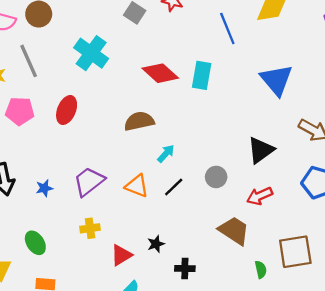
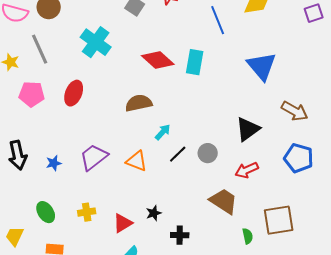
black line: (174, 187) -> (178, 154), moved
yellow cross: (90, 228) -> (87, 212), moved

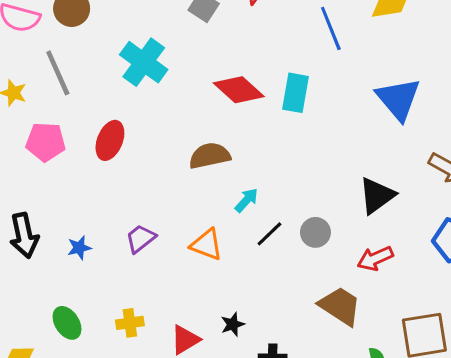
purple trapezoid: (94, 157) -> (141, 239), size x0.7

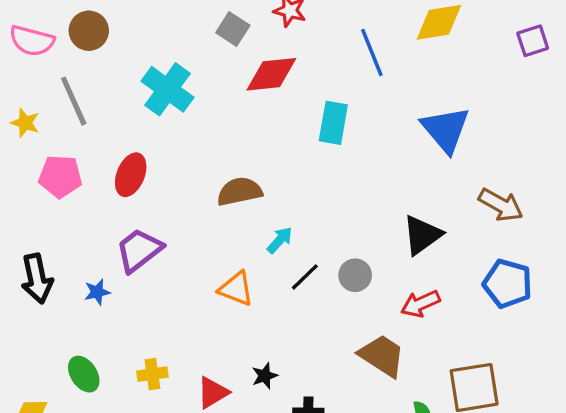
red diamond: (239, 90) -> (271, 74), moved, turned -48
purple trapezoid: (141, 239) -> (139, 250), moved, size x1.4

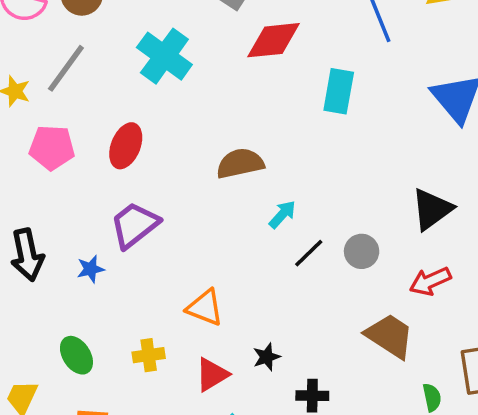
gray line: (74, 101) -> (66, 68), turned 60
orange triangle: (236, 289) -> (205, 308), moved

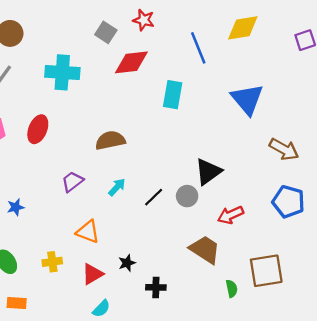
cyan cross: (164, 56) -> (62, 72), turned -32
black triangle: (432, 209) -> (208, 172), moved
cyan arrow: (282, 214) -> (117, 187), moved
purple trapezoid: (135, 225) -> (72, 182), moved, size x0.7

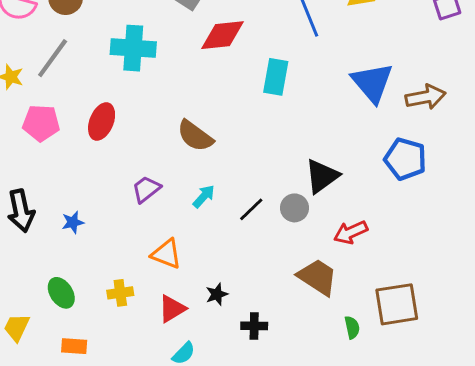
brown semicircle: (110, 140) -> (195, 136), turned -132
brown arrow: (284, 149) -> (426, 97), moved, turned -40
blue pentagon: (288, 202) -> (405, 159), moved

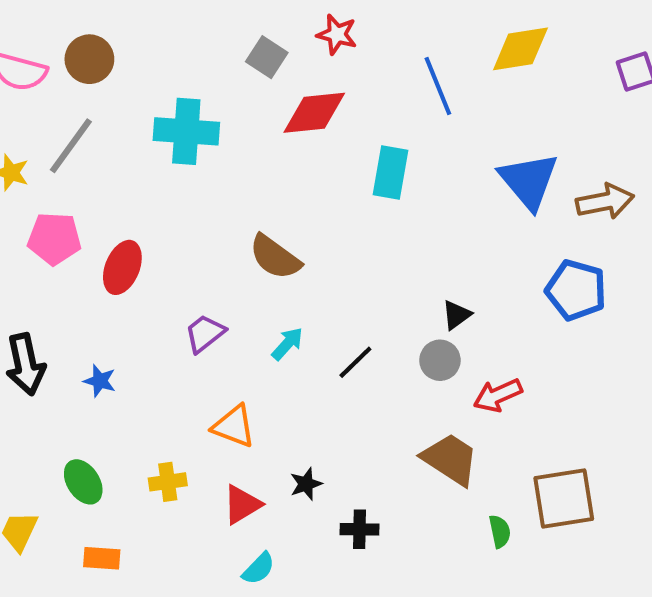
red ellipse: (102, 122) -> (122, 267), moved
black triangle: (322, 176) -> (456, 315), size x0.6
gray circle: (295, 208) -> (440, 360), moved
blue star: (73, 222) -> (100, 381), turned 30

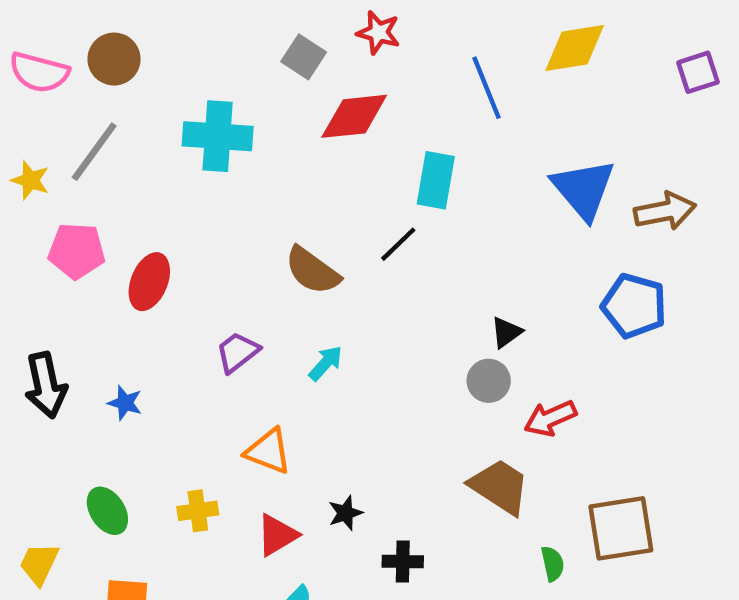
black line: (355, 362) -> (398, 244), moved

